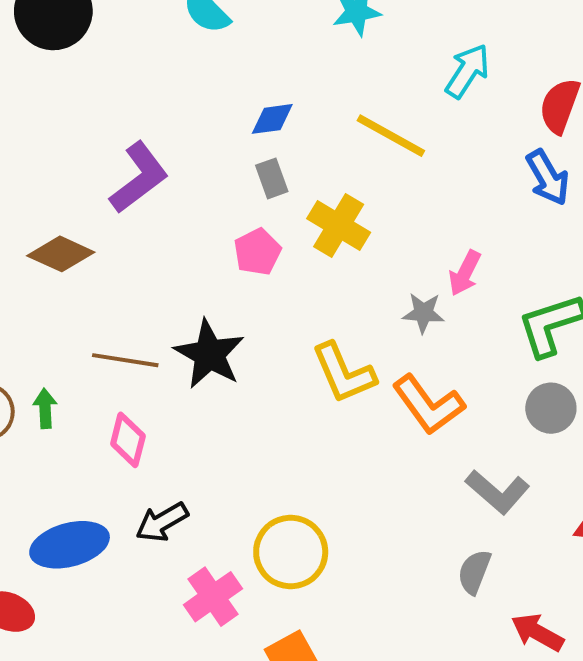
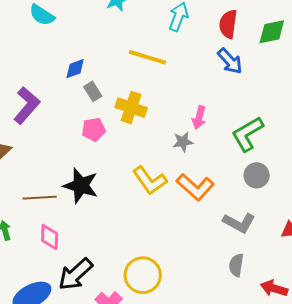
blue diamond: (272, 119) -> (75, 69), moved
pink pentagon: (257, 252) -> (94, 129), turned 30
black arrow: (162, 522) -> (75, 274), size x1.4

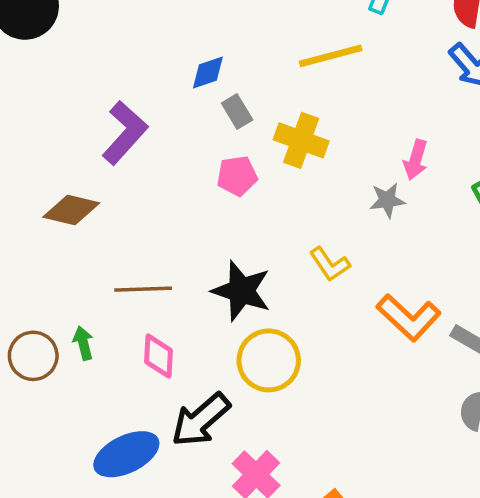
yellow line: (147, 57) -> (331, 56), turned -33
yellow L-shape: (150, 180) -> (330, 264), size x0.7
black star: (81, 186) -> (241, 291), moved
orange L-shape: (195, 187) -> (409, 318), moved
yellow circle: (143, 275) -> (269, 360), moved

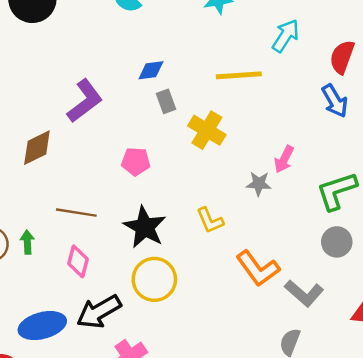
pink pentagon: (237, 176) -> (136, 161), moved
brown diamond: (71, 210) -> (37, 148), turned -51

